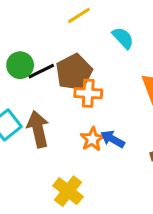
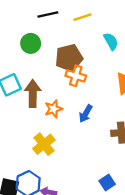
black line: (41, 71) -> (48, 15), moved
orange star: (92, 139) -> (54, 109), moved
blue arrow: (113, 139) -> (86, 114), turned -102

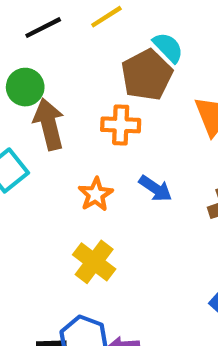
brown pentagon: (69, 58) -> (147, 75), moved
brown arrow: (33, 93) -> (49, 124), moved
blue arrow: (86, 114) -> (155, 188), turned -72

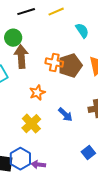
brown pentagon: (147, 75) -> (70, 66), moved
blue arrow: (155, 188) -> (65, 115), moved

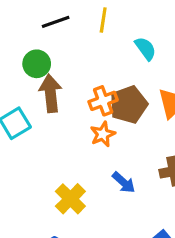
yellow line: (56, 12) -> (103, 20), turned -56
orange cross: (54, 63) -> (103, 101), turned -30
orange star: (37, 93) -> (103, 134), moved

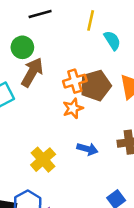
yellow line: (103, 20) -> (91, 20), moved
brown arrow: (50, 93) -> (32, 72), turned 32
blue arrow: (124, 182) -> (87, 149), turned -30

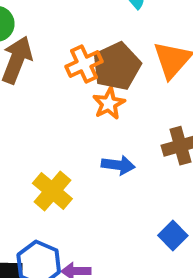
orange star: (73, 108) -> (109, 104), moved

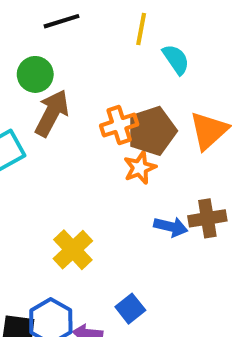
blue arrow: (118, 165) -> (171, 227), moved
blue square: (173, 235) -> (130, 309), moved

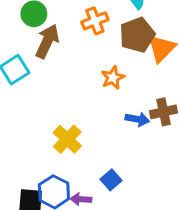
orange cross: (119, 125) -> (95, 21), moved
brown pentagon: (152, 131) -> (137, 35), moved

